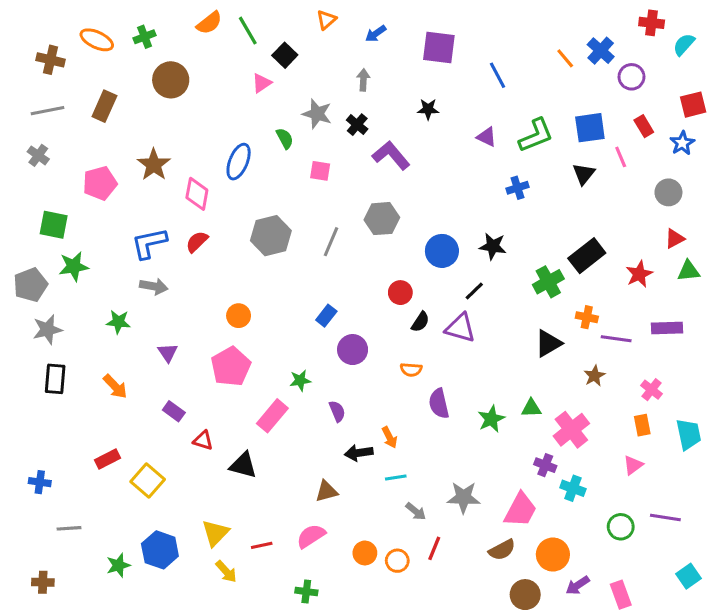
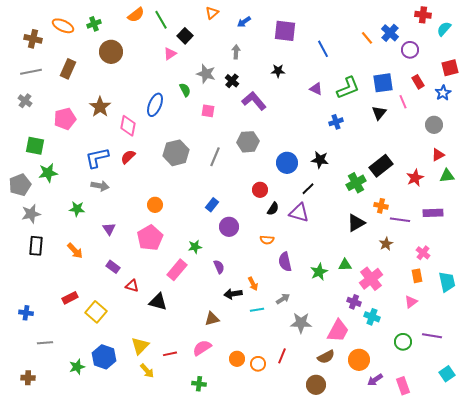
gray arrow: (416, 511) -> (283, 299), moved, turned -72
brown circle: (525, 595) -> (316, 385), moved

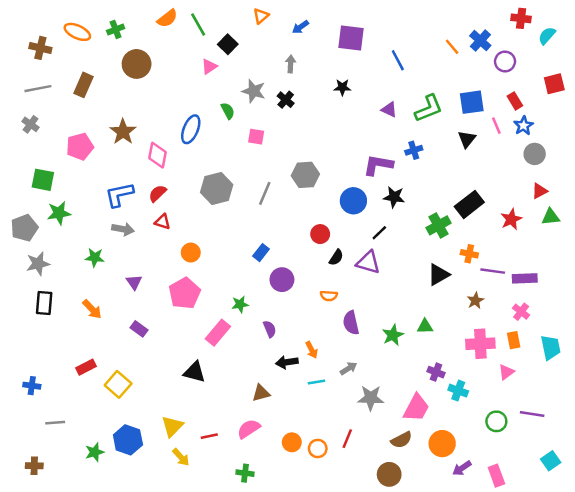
blue star: (443, 93) -> (524, 126), moved
purple L-shape: (254, 101) -> (378, 165), moved, turned -40
purple rectangle: (433, 213) -> (525, 278), moved
pink cross: (371, 279) -> (480, 344), moved, turned 35
red triangle: (132, 286) -> (162, 222), moved

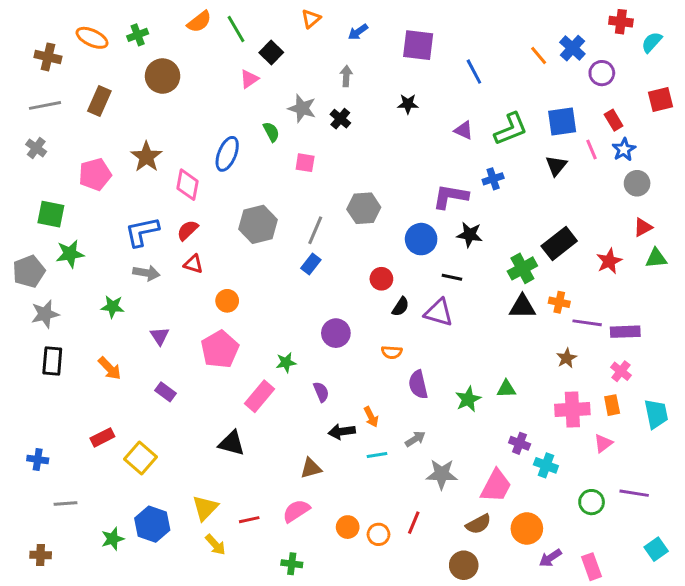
black line: (379, 233) -> (452, 277), turned 56
blue rectangle: (261, 253) -> (311, 264), moved
black triangle: (438, 275) -> (522, 307), moved, turned 30

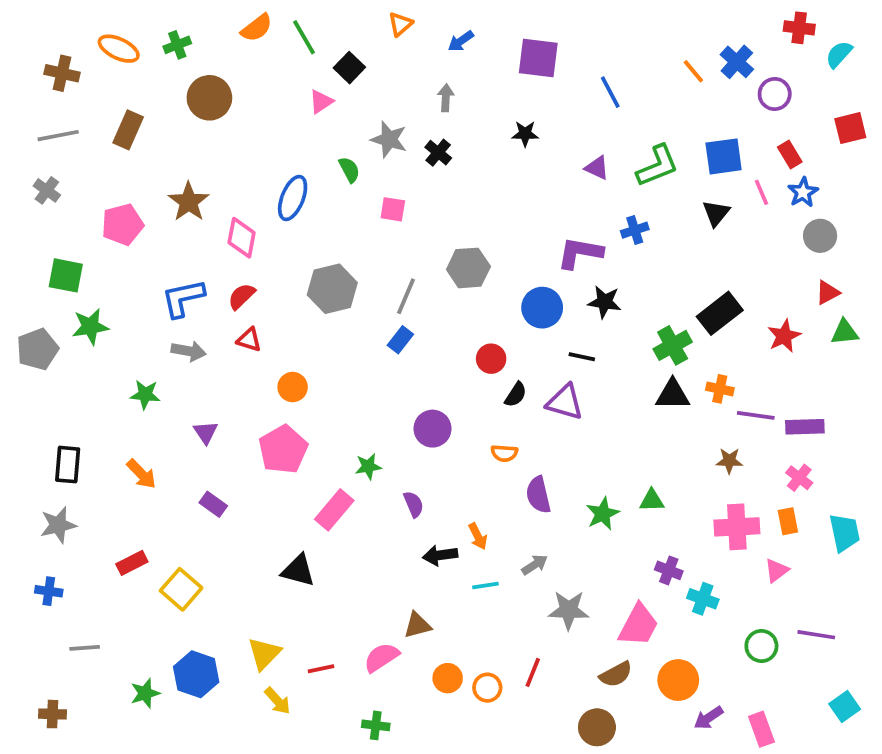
gray star: (45, 314) -> (58, 525), moved
brown star: (567, 358) -> (729, 461), turned 30
brown triangle: (311, 468) -> (417, 625), moved

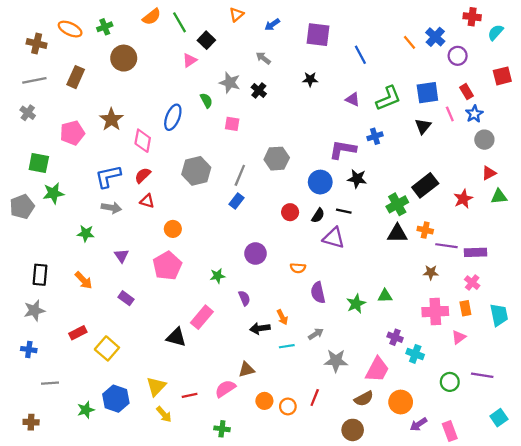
gray arrow: (446, 98) -> (263, 58), turned -56
black semicircle: (516, 395) -> (318, 216), moved
pink rectangle: (334, 510) -> (202, 317), moved

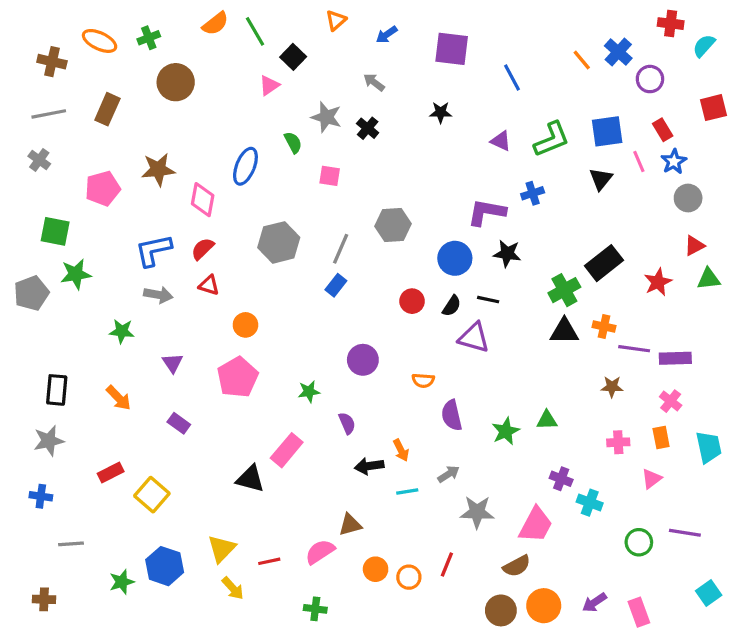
brown star: (111, 119) -> (158, 169), turned 30
pink cross: (435, 312) -> (618, 442), size x0.6
orange circle: (401, 402) -> (544, 606), moved

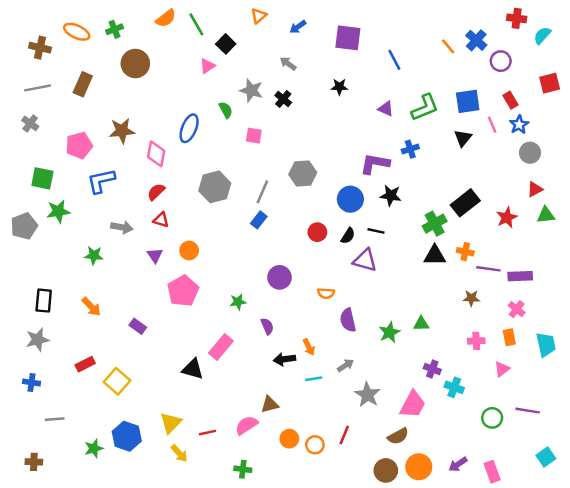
blue L-shape: (153, 250) -> (101, 181), moved
purple triangle: (173, 363) -> (155, 255), moved
gray star: (477, 512) -> (367, 395), turned 30

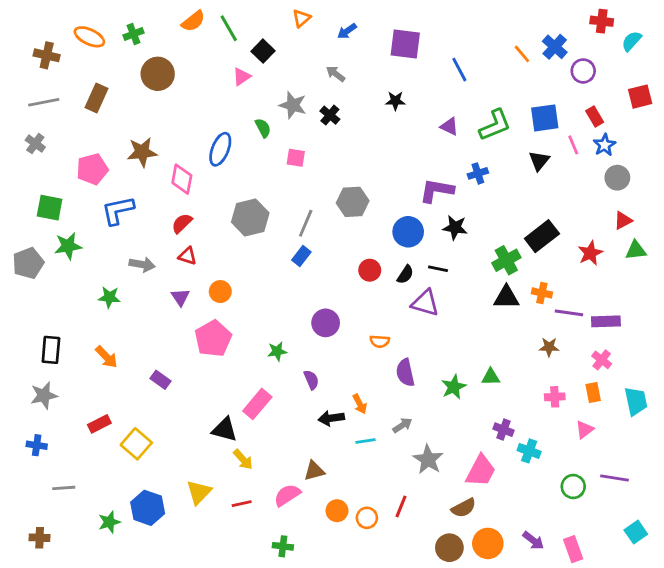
yellow arrow: (179, 453) -> (243, 459), moved
purple arrow: (458, 464) -> (533, 541), turned -108

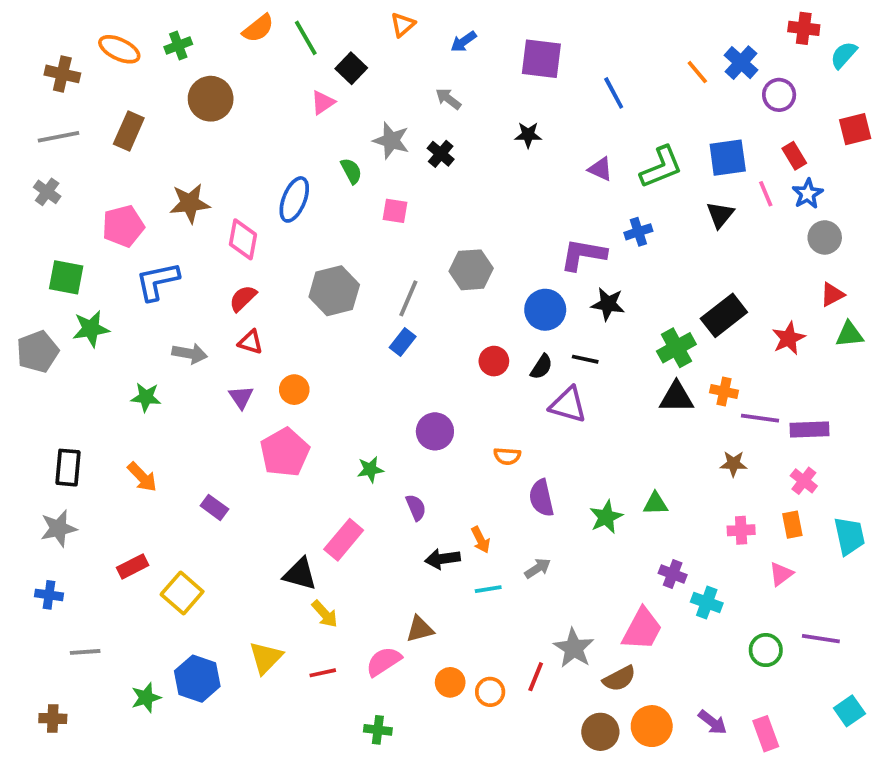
gray star: (428, 459) -> (574, 648), moved

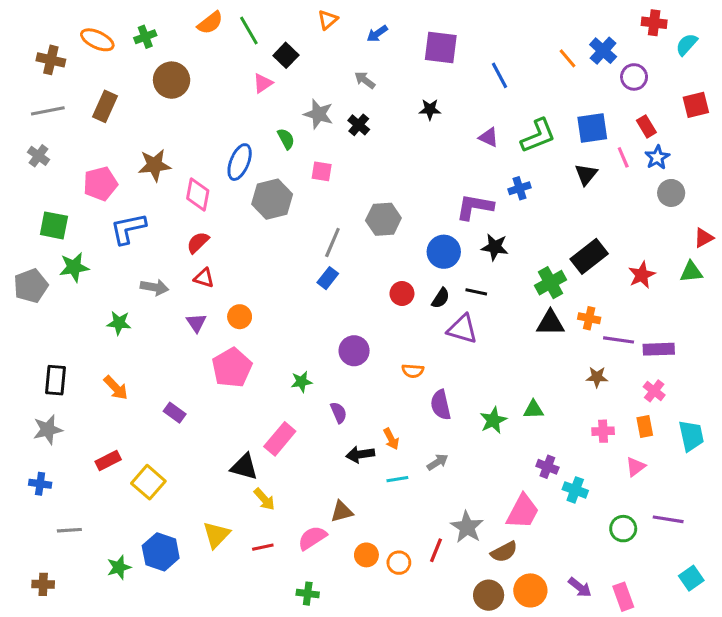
gray hexagon: (334, 291) -> (272, 199), moved
red triangle: (832, 295) -> (704, 238), moved

